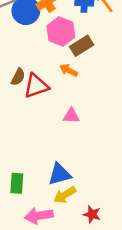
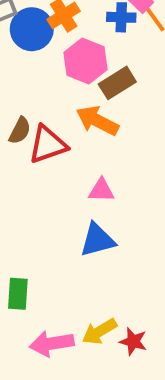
orange arrow: (69, 70) -> (97, 121), size x1.5
blue triangle: (60, 174) -> (97, 240), moved
yellow arrow: (65, 195) -> (99, 331), moved

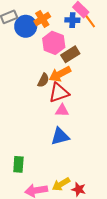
orange arrow: (97, 121) -> (60, 74), turned -55
brown semicircle: (20, 131) -> (43, 80), moved
red triangle: (48, 145) -> (59, 93), moved

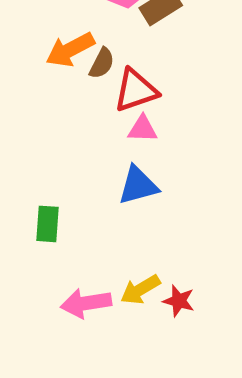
orange arrow: (60, 74) -> (70, 50), moved
green rectangle: (18, 164) -> (48, 224), moved

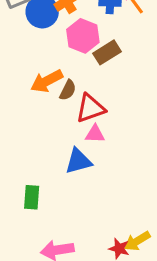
blue triangle: (138, 185) -> (78, 161), moved
yellow arrow: (140, 290) -> (137, 241), moved

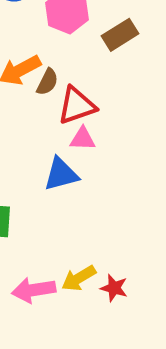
brown rectangle: (107, 52) -> (120, 35), moved
yellow arrow: (137, 241) -> (79, 278), moved

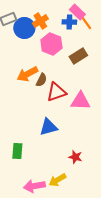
pink triangle: (83, 139) -> (80, 101), moved, size x1.5
red star: (114, 288) -> (75, 157), moved

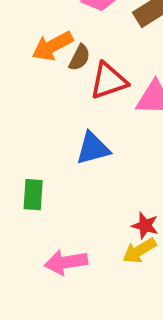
red star: (75, 157) -> (145, 226), moved
yellow arrow: (57, 180) -> (139, 251), moved

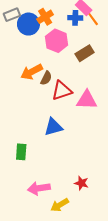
red star: (145, 226) -> (81, 183), moved
yellow arrow: (139, 251) -> (60, 205), moved

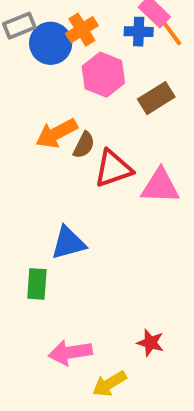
blue triangle: (53, 127) -> (68, 243), moved

